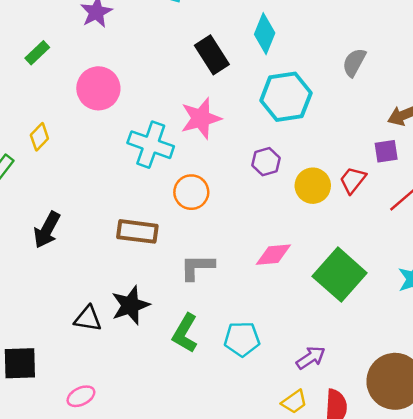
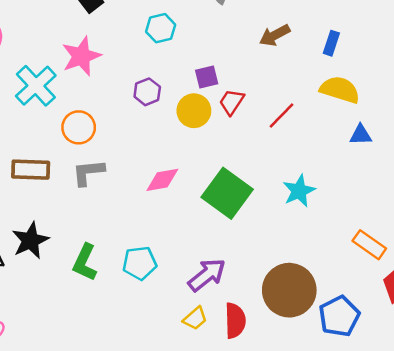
cyan hexagon: (286, 97) -> (161, 28), size x0.6
cyan cross: (151, 145) -> (36, 86), turned 33
purple square: (386, 151) -> (207, 77), moved
gray L-shape: (197, 267) -> (88, 172), moved
purple arrow: (311, 358) -> (207, 275), size x1.4

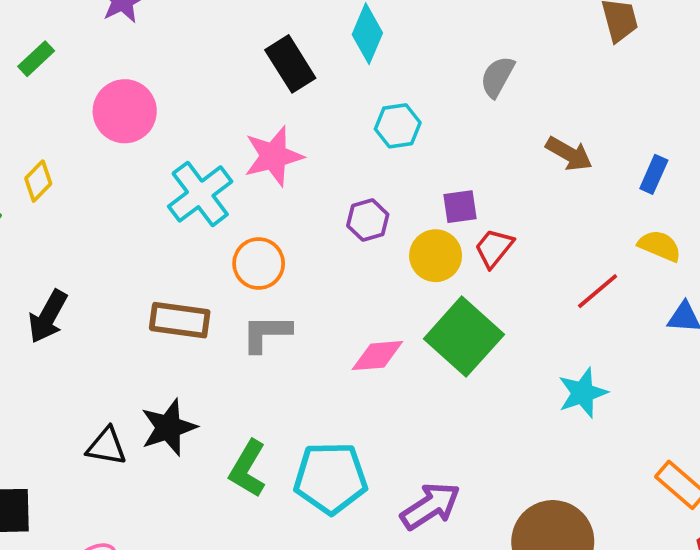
brown arrow: (275, 35) -> (569, 154), turned -128
yellow semicircle: (340, 90) -> (660, 246), size x0.7
red line: (281, 115) -> (598, 291), moved
green square: (227, 193) -> (464, 337), moved
cyan pentagon: (140, 263) -> (331, 478), size x1.4

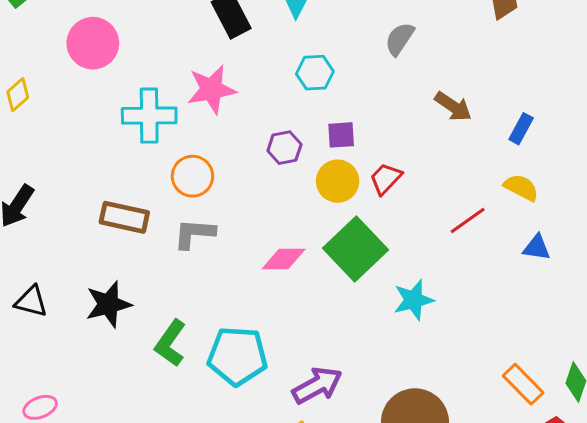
cyan cross: (200, 194) -> (149, 116), turned 32
purple square: (460, 207) -> (341, 135), moved
cyan star: (583, 393) -> (414, 300), moved
black triangle: (106, 446) -> (31, 301), moved

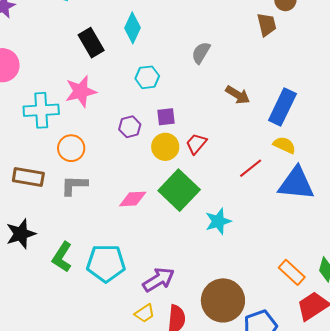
blue rectangle: (521, 129) -> (282, 107), size x1.8
blue triangle: (537, 248) -> (296, 183), size x2.0

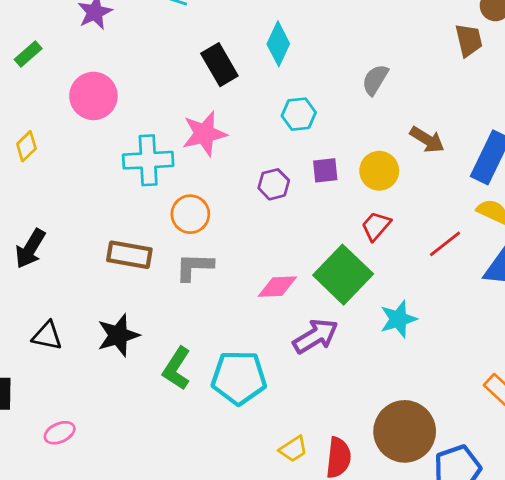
red trapezoid: (196, 144) -> (376, 226), moved
yellow circle: (165, 147) -> (379, 171), moved
purple arrow: (159, 280) -> (316, 336), moved

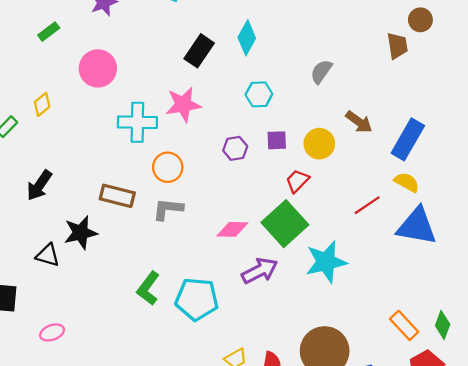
black rectangle: (219, 65) -> (199, 51), turned 60
red trapezoid: (376, 226) -> (297, 181), moved
cyan star: (398, 319) -> (326, 262), size x1.4
black star: (118, 335) -> (81, 233), moved

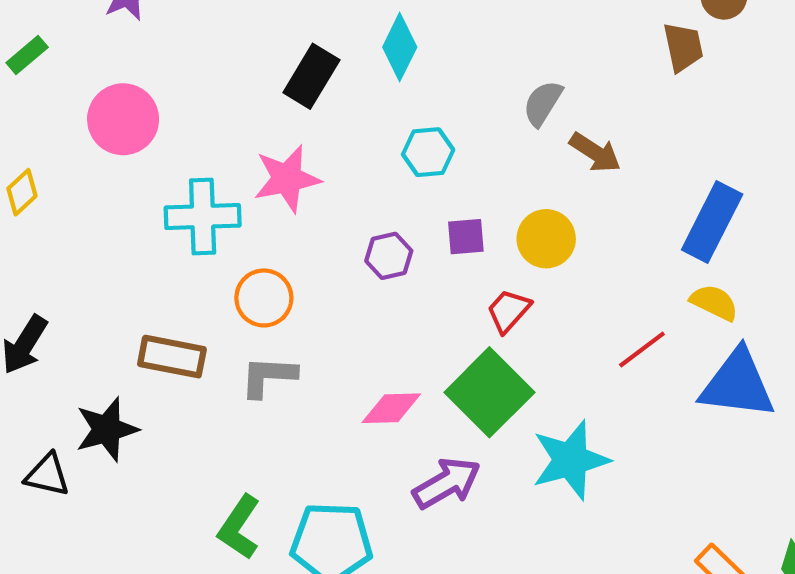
brown arrow: (359, 122) -> (595, 152), moved

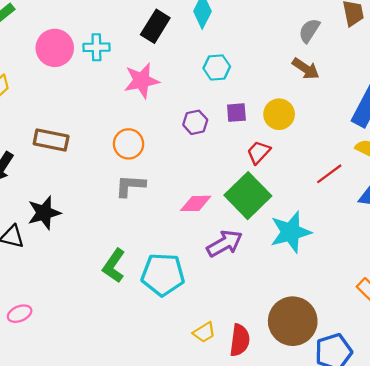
gray semicircle: (543, 103) -> (309, 31), moved
cyan cross: (203, 216) -> (96, 47), moved, size x0.7
brown rectangle: (172, 357) -> (51, 140), moved

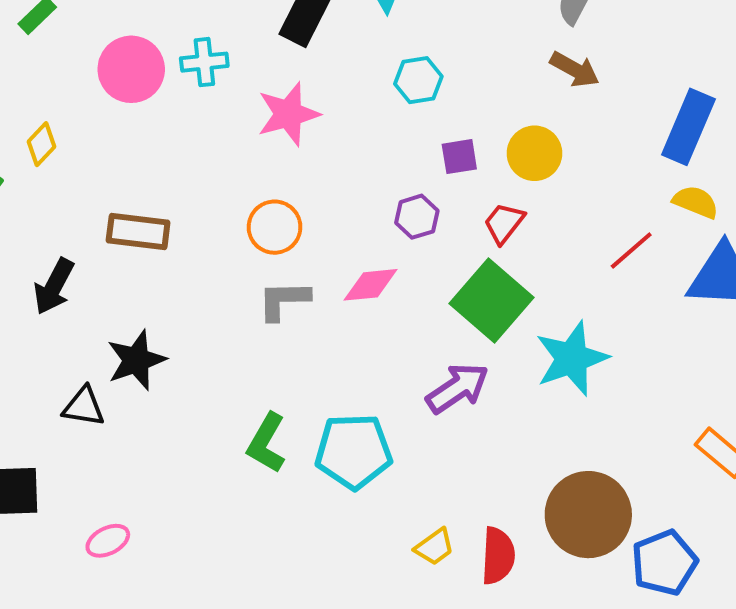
purple hexagon: (195, 122) -> (417, 217), moved
pink diamond: (196, 203) -> (371, 285), moved

